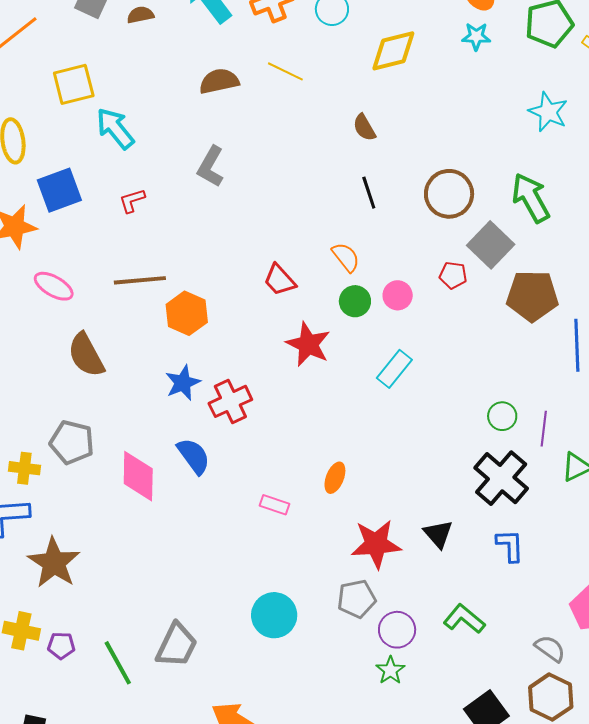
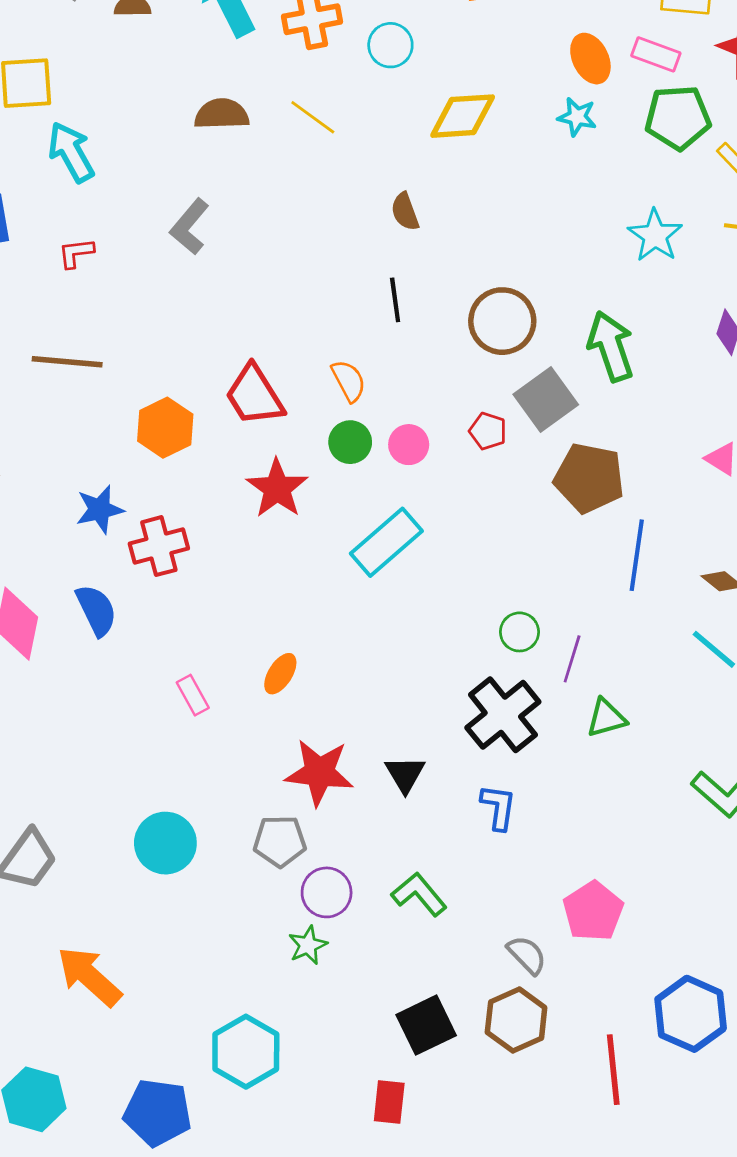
red trapezoid: (280, 280) -> (254, 395), size x1.4
orange hexagon: (187, 313) -> (165, 428), moved
cyan rectangle: (394, 369) -> (386, 542), size x1.4
pink rectangle: (274, 505) -> (193, 695), turned 32

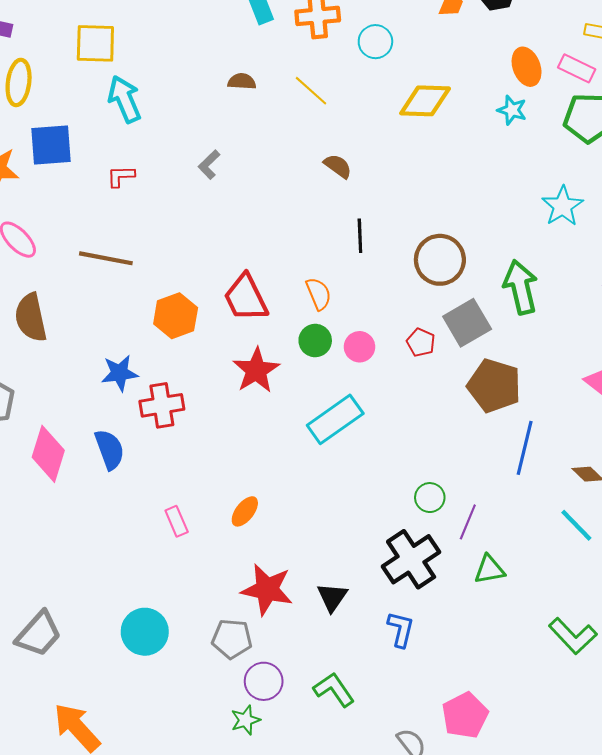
brown semicircle: (222, 114) -> (242, 81), size x0.7
brown semicircle: (405, 212) -> (338, 166), moved, turned 140
gray L-shape: (190, 227) -> (209, 165), size x0.7

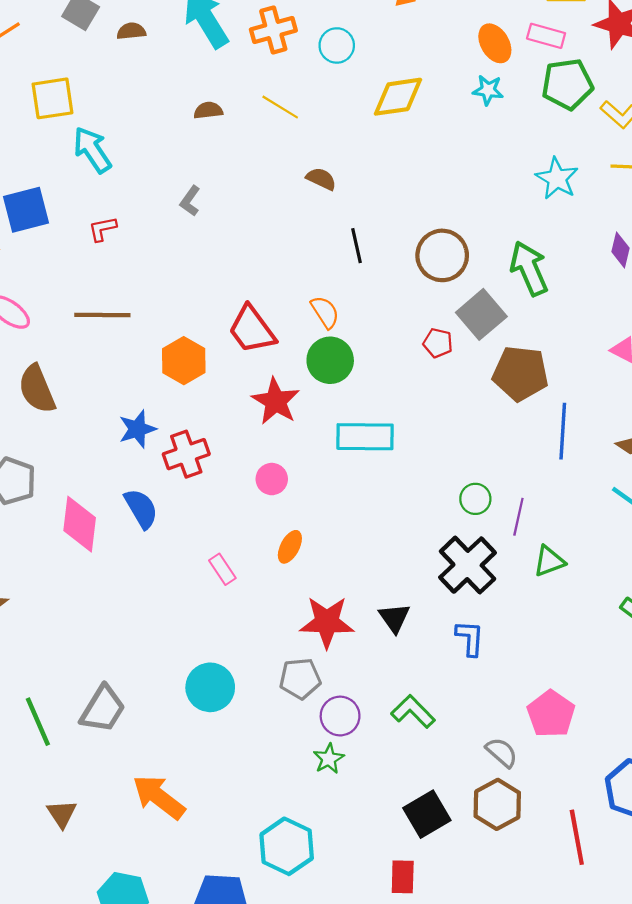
green circle: (315, 341) -> (330, 360), size x1.4
pink circle: (359, 347) -> (272, 479), moved
cyan rectangle: (335, 419) -> (365, 437), turned 46

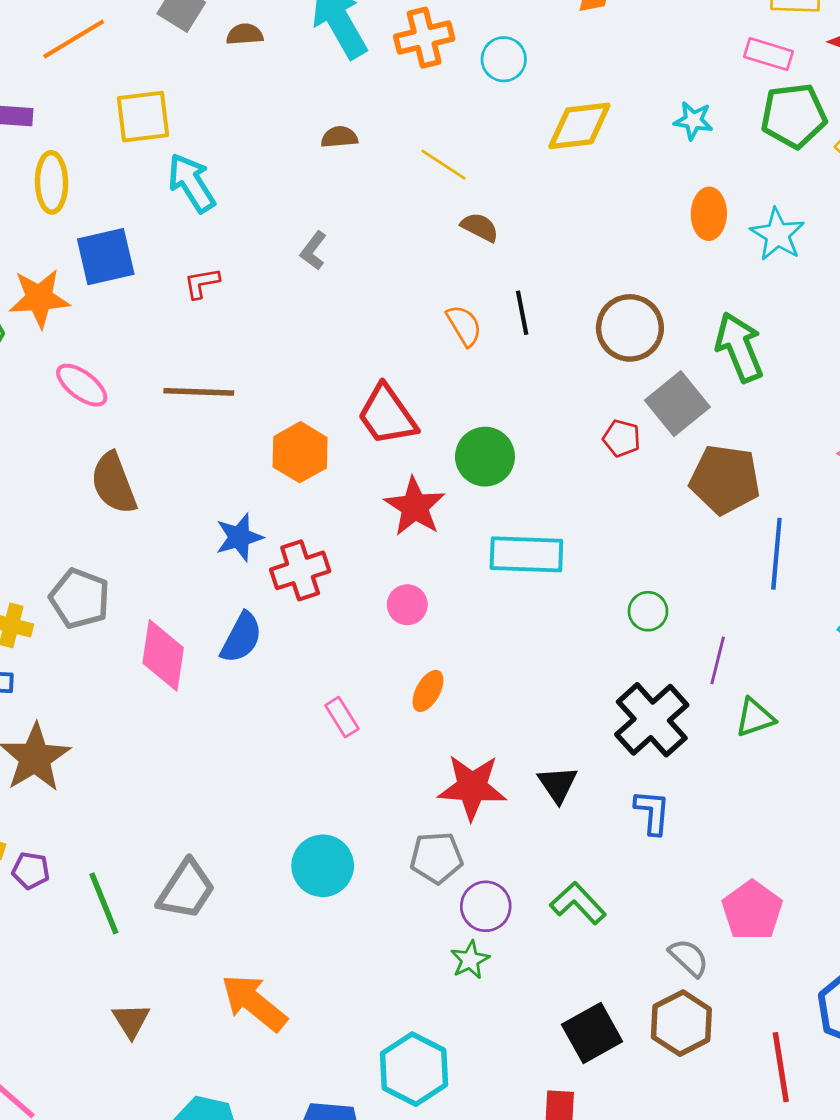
orange ellipse: (495, 43) -> (709, 214), moved, turned 30
yellow line: (280, 107) -> (444, 165), moved
orange semicircle: (325, 312) -> (464, 326), moved
green circle: (475, 499) -> (648, 611), moved
blue semicircle: (141, 509) -> (241, 638), turned 57

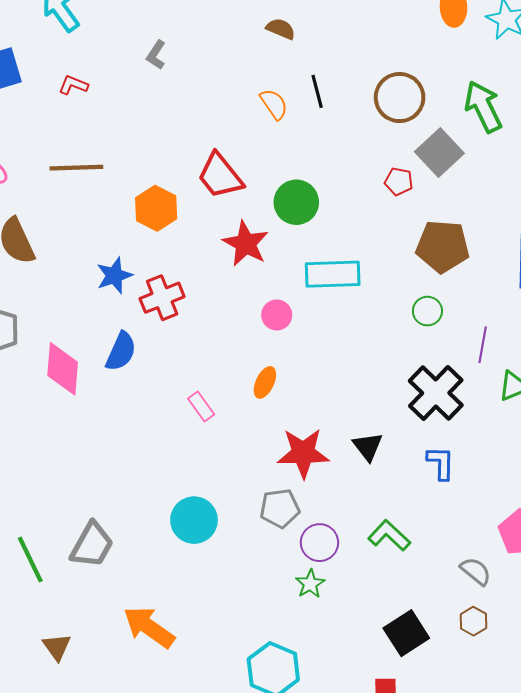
red L-shape: (202, 283) -> (73, 85), turned 36
brown pentagon: (725, 479) -> (443, 246), moved
pink circle: (407, 605) -> (277, 315), moved
brown hexagon: (681, 1023) -> (473, 621), size x0.6

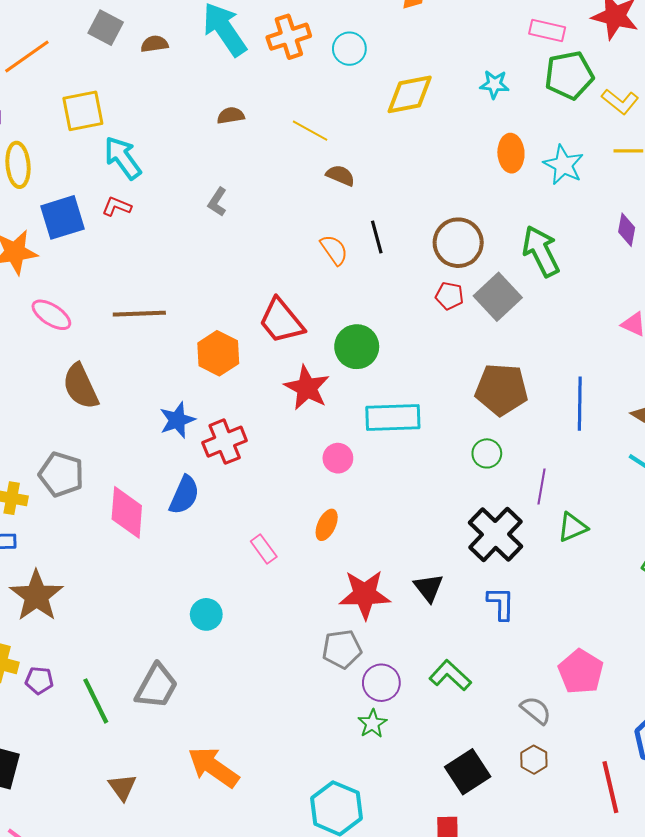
red L-shape: (73, 85) -> (117, 207), moved
red pentagon: (399, 181) -> (449, 296), moved
cyan circle: (194, 520) -> (206, 614), moved, size x0.7

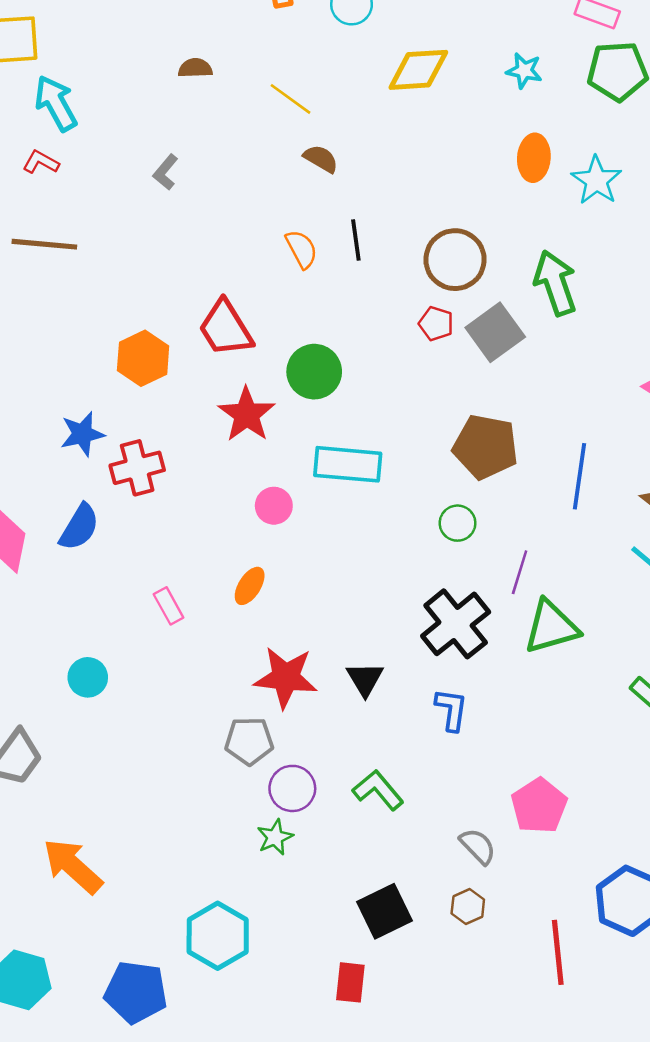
brown line: (139, 314) -> (44, 244), moved
green triangle: (572, 527) -> (551, 627), size x1.5

